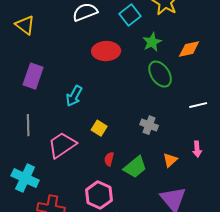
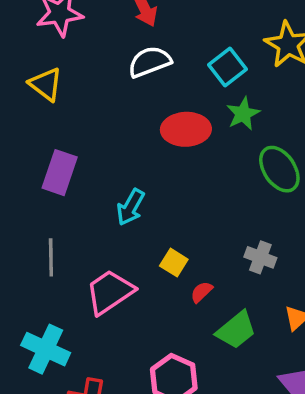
green star: (152, 42) -> (243, 114), moved
red semicircle: (109, 159) -> (201, 292), moved, turned 32

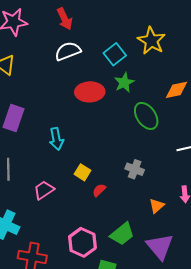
cyan arrow: (131, 207) -> (56, 139), turned -40
pink trapezoid: (110, 292) -> (44, 190), size x0.7
green trapezoid: (236, 330) -> (122, 234), moved

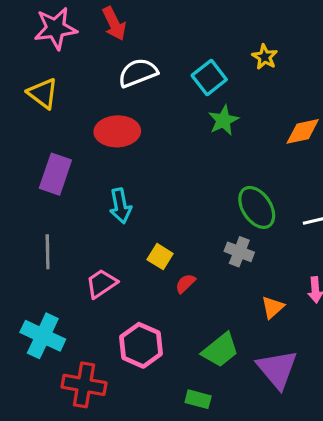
red arrow: (65, 19) -> (114, 24), moved
yellow star: (151, 41) -> (265, 57), size x0.6
red ellipse: (90, 92) -> (117, 131), moved
green ellipse: (146, 116) -> (257, 207), moved
pink hexagon: (82, 242) -> (141, 345), moved

